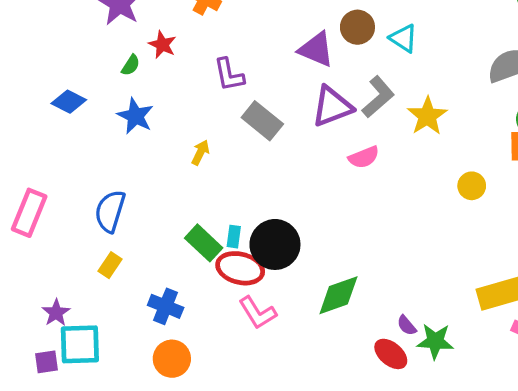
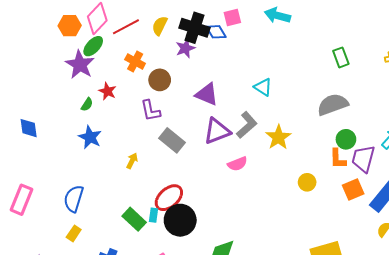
brown circle: (357, 27) -> (160, 80), moved
blue diamond: (69, 102) -> (29, 128), moved, turned 55
red ellipse: (240, 268) -> (169, 198), moved, turned -56

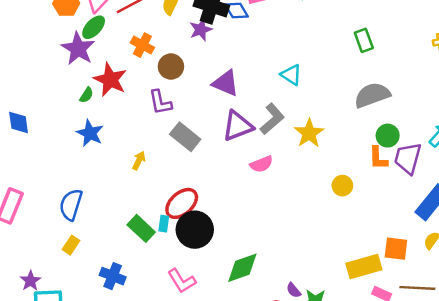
green rectangle: (341, 57) -> (364, 40), moved
red star: (107, 91) -> (110, 80), size x1.6
orange square: (353, 189) -> (396, 249), moved, turned 30

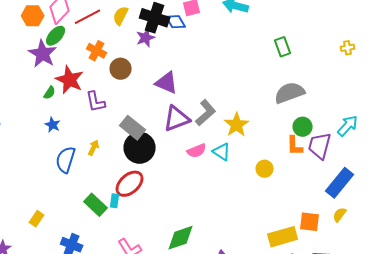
cyan triangle: (291, 75) -> (222, 152), moved
purple L-shape: (160, 102) -> (96, 102), moved
blue star: (90, 133) -> (53, 125), size x0.7
blue semicircle: (71, 205) -> (66, 160), moved
black circle: (195, 230) -> (140, 148), moved

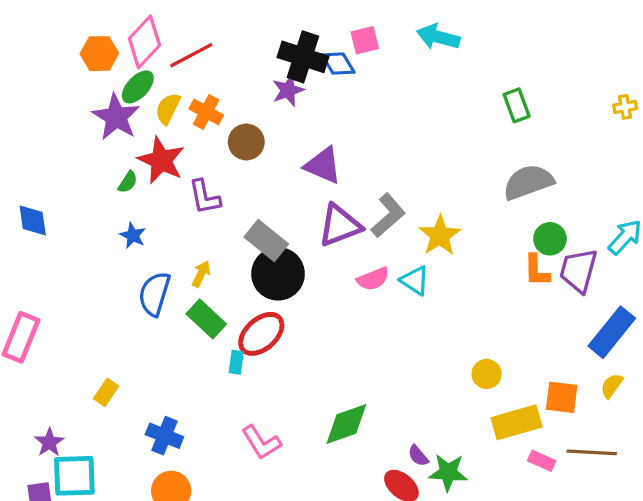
yellow semicircle: (121, 16) -> (168, 109), moved
yellow circle: (265, 169) -> (487, 374), moved
green rectangle: (96, 205) -> (206, 319), moved

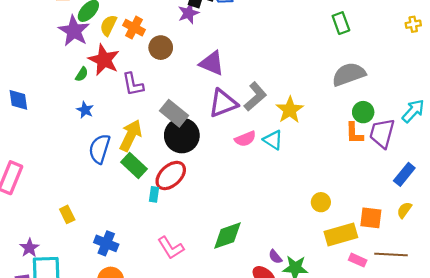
yellow arrow: (201, 274) -> (131, 135), size x1.8
blue rectangle: (612, 332) -> (404, 174), size x0.7
yellow rectangle: (106, 392) -> (67, 214), turned -60

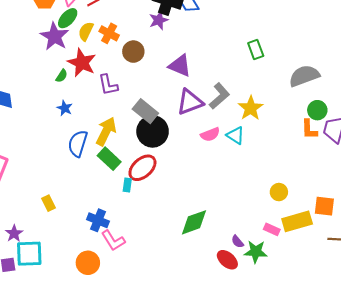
green rectangle: (341, 23) -> (256, 50), moved
blue cross: (106, 243) -> (98, 220), moved
pink L-shape: (171, 248) -> (113, 241), moved
pink rectangle: (358, 260) -> (272, 229), moved

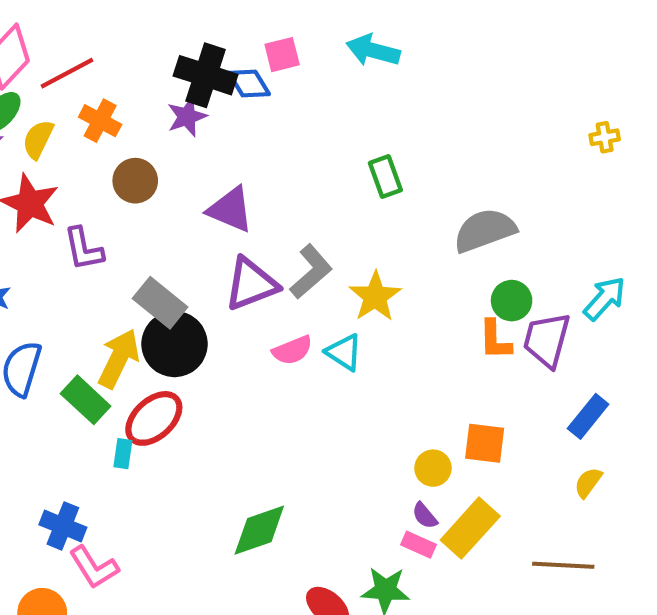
orange cross: (109, 33) -> (100, 121), moved
yellow arrow: (106, 131) -> (119, 358), moved
orange square: (324, 206) -> (485, 443), moved
yellow rectangle: (297, 221) -> (470, 528), turned -32
purple semicircle: (237, 242) -> (425, 516), moved

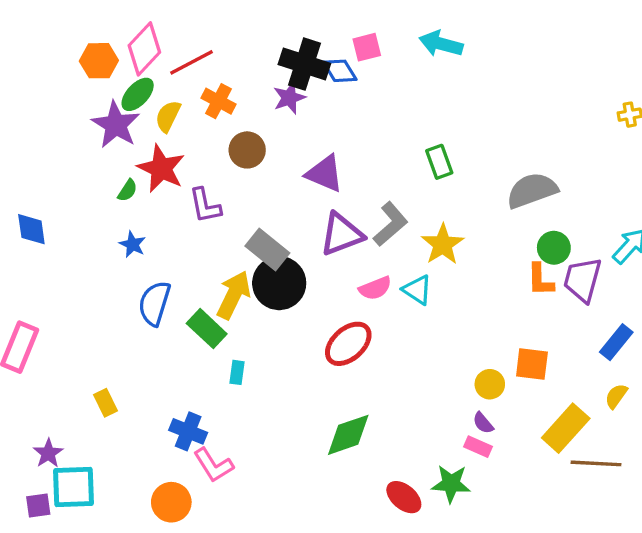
green rectangle: (385, 177) -> (439, 162), moved
red ellipse: (154, 418) -> (348, 344), moved
yellow rectangle: (470, 528) -> (566, 428), moved

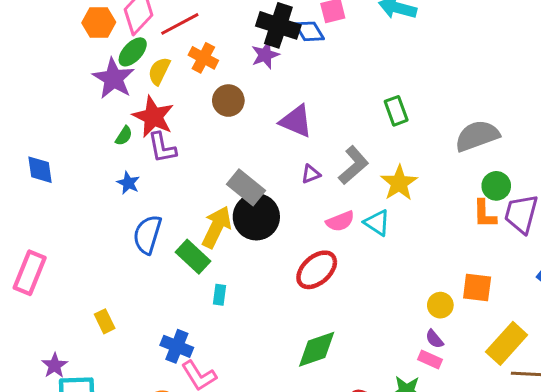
purple L-shape: (205, 206) -> (162, 148), moved
purple triangle: (342, 234) -> (311, 174), size x0.5

